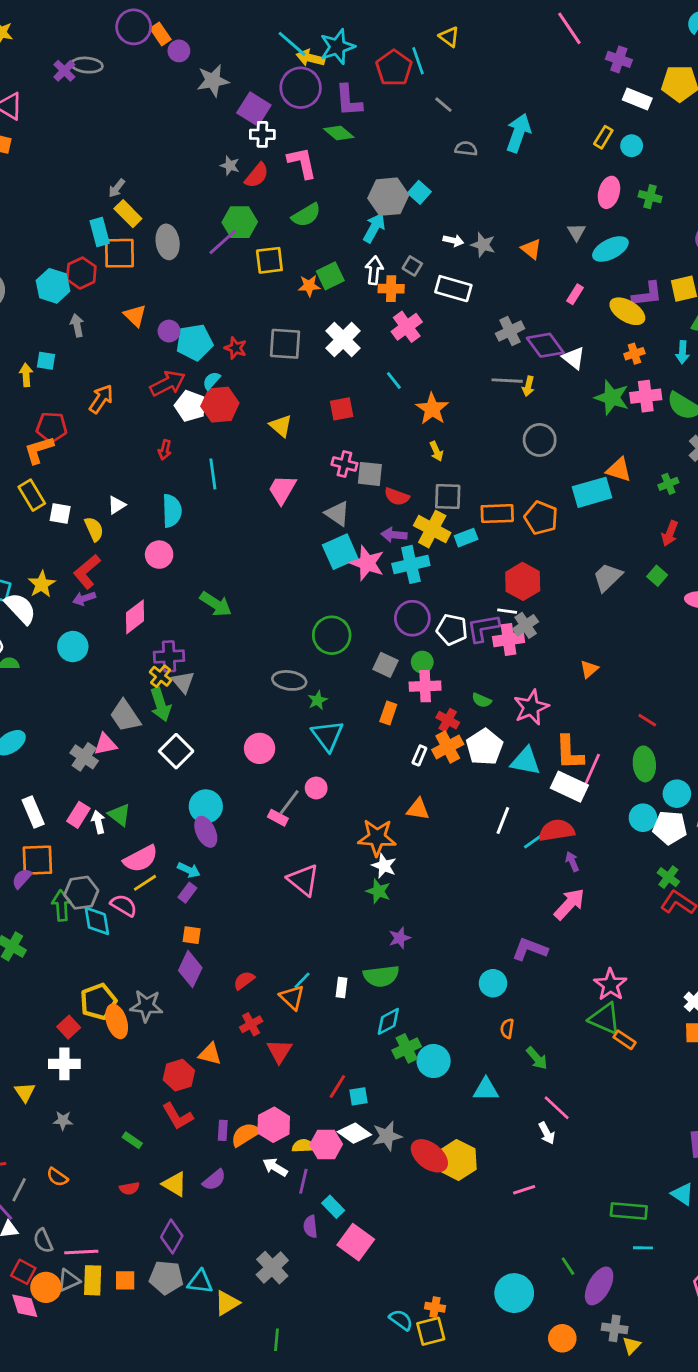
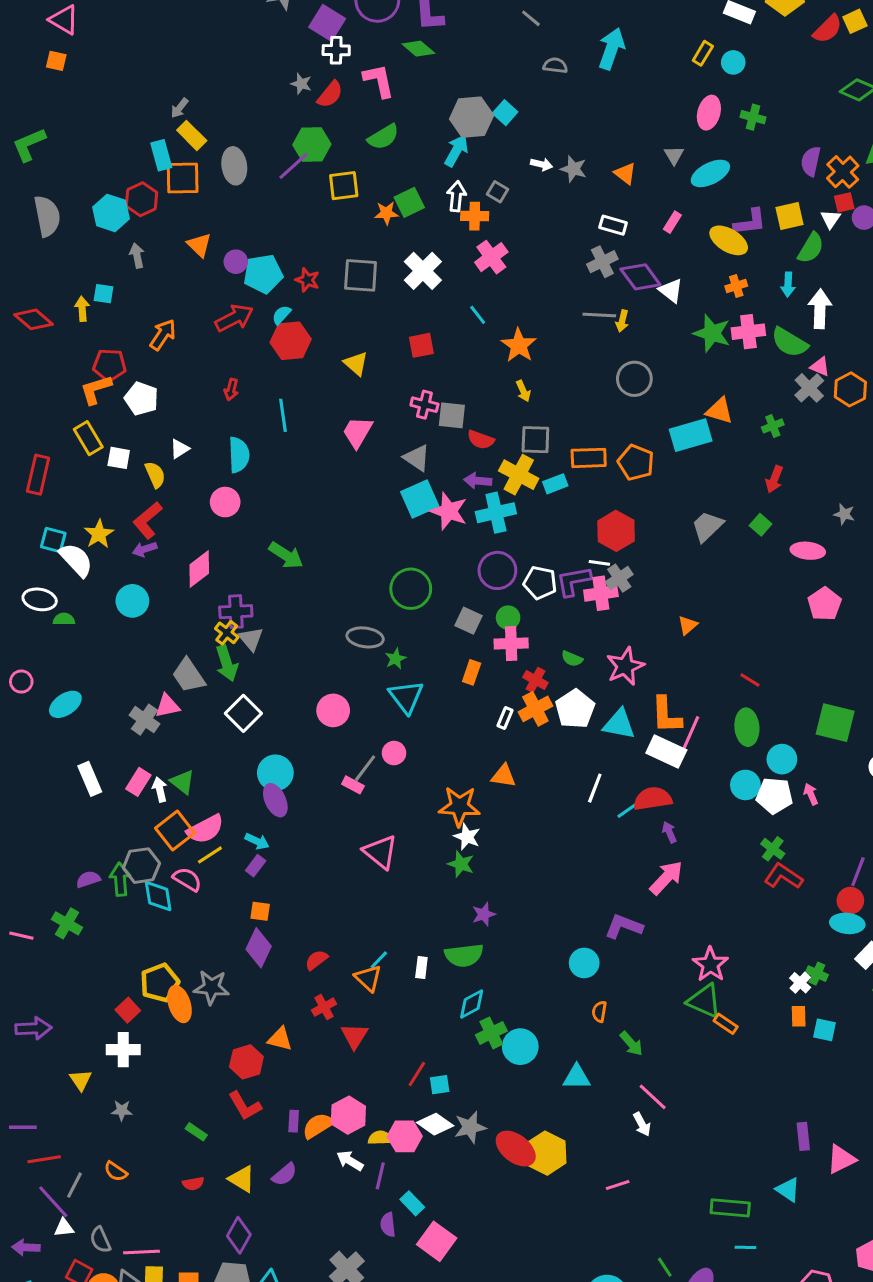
white rectangle: (453, 289) -> (613, 225), moved, size x0.7
white pentagon: (190, 406) -> (141, 399), moved
orange square: (37, 860) -> (175, 831), moved, turned -36
purple semicircle: (22, 879) -> (88, 879), moved, turned 30

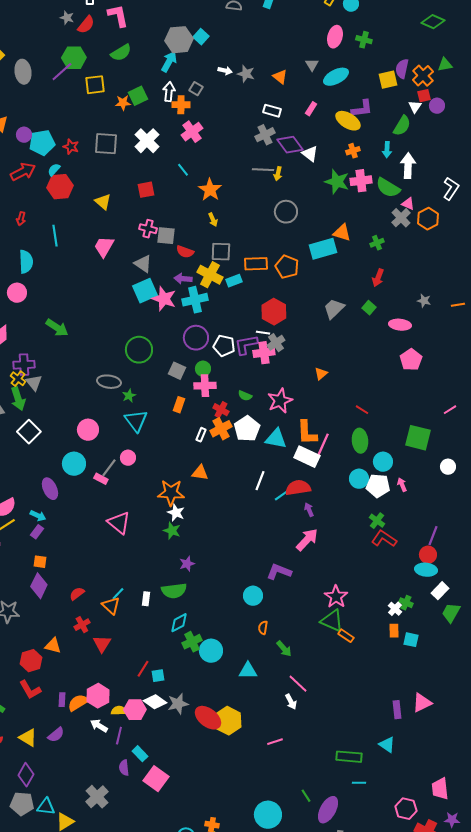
yellow square: (790, 216) -> (388, 80), moved
cyan circle: (275, 773) -> (74, 464), moved
pink triangle: (841, 1159) -> (422, 703), moved

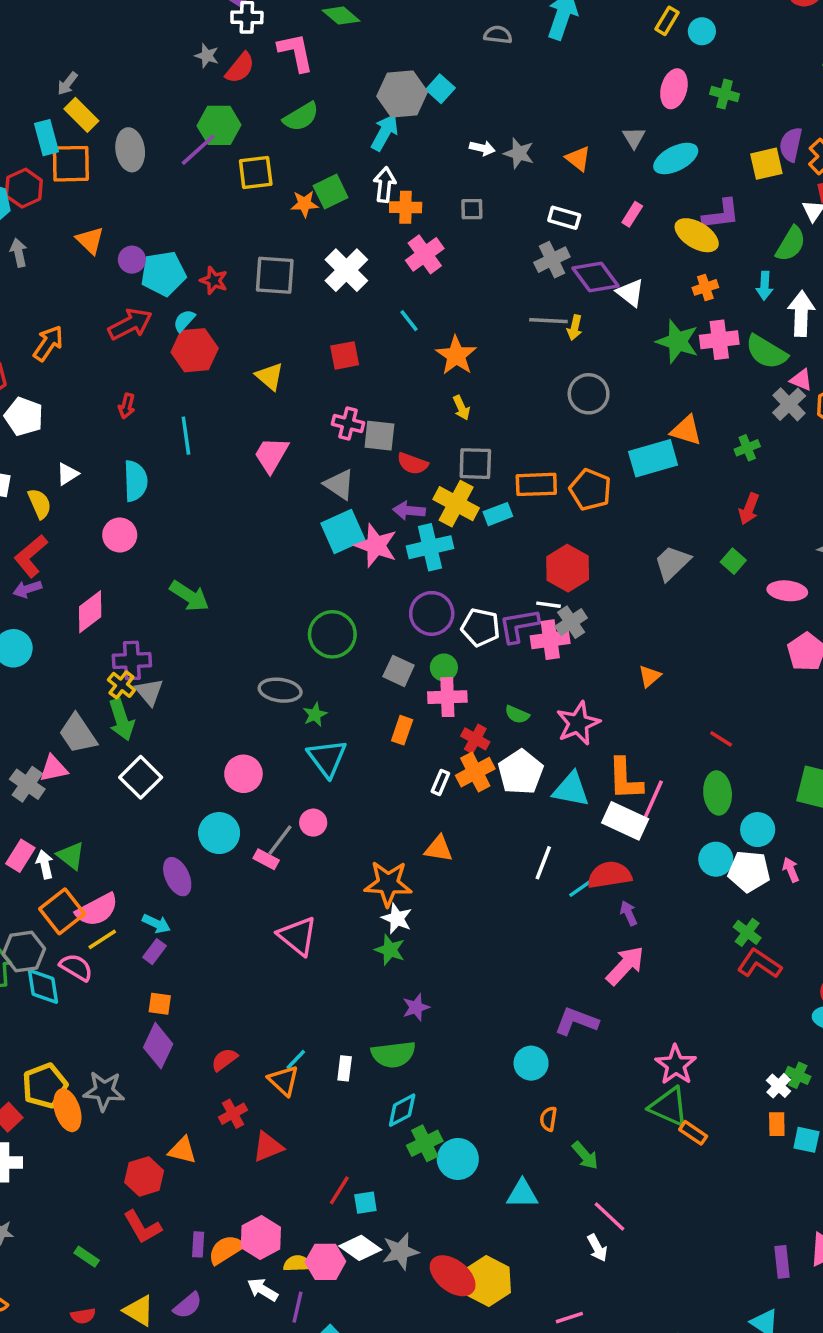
gray square: (196, 89) -> (472, 209), moved, turned -32
red triangle: (102, 644) -> (268, 1147), turned 36

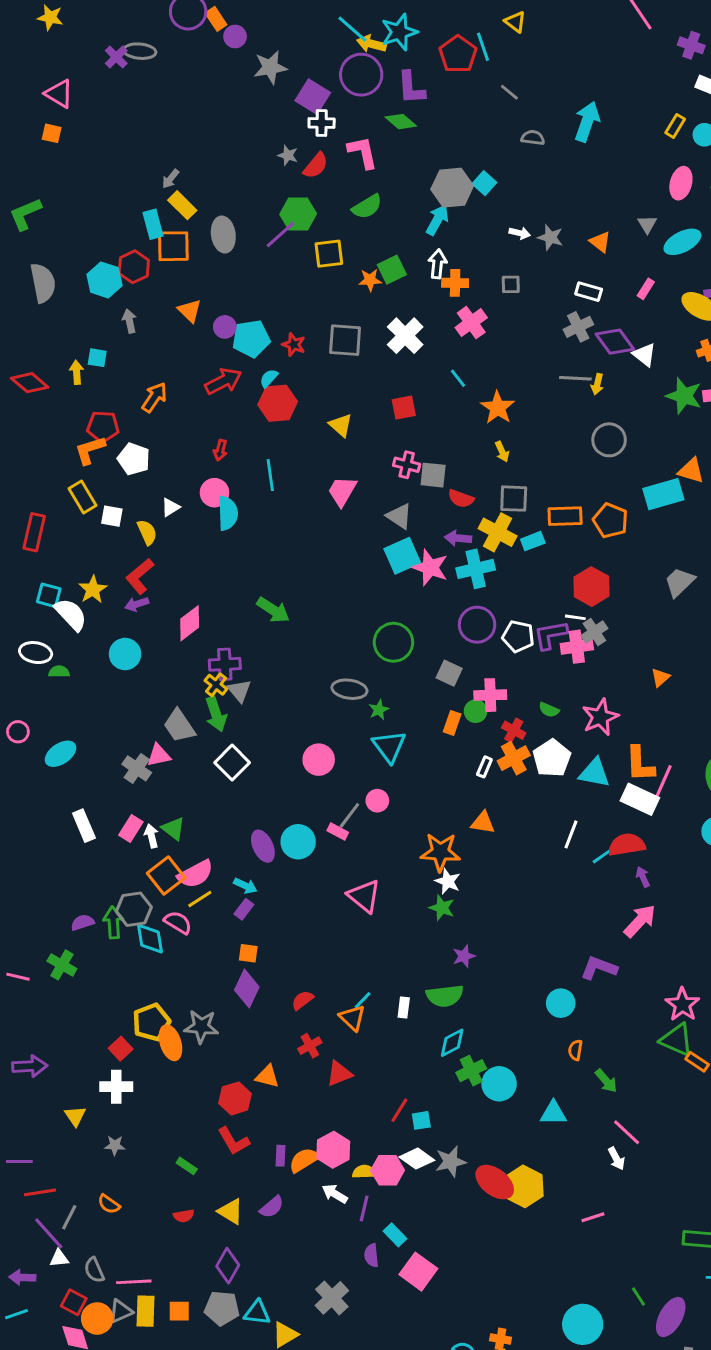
pink circle: (120, 535) -> (215, 493), moved
green circle: (444, 667) -> (476, 711), moved
cyan circle: (219, 833) -> (298, 842), moved

